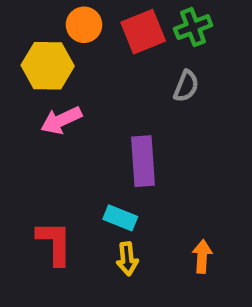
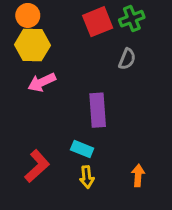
orange circle: (84, 25) -> (28, 15), moved
red L-shape: (54, 243) -> (37, 166), turned 48

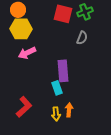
red square: (98, 22) -> (63, 14), turned 36
cyan rectangle: (82, 149) -> (57, 88), moved, turned 48
orange arrow: (138, 175) -> (69, 110), moved

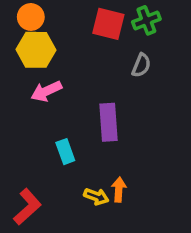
cyan rectangle: (57, 88) -> (65, 152), moved
red L-shape: (24, 107) -> (27, 207), moved
yellow arrow: (56, 114) -> (96, 196), turned -64

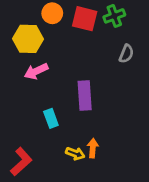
orange circle: (31, 17) -> (52, 13), moved
gray semicircle: (141, 65) -> (126, 54), moved

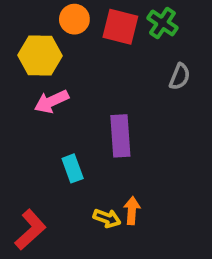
green cross: (114, 16) -> (162, 23), turned -35

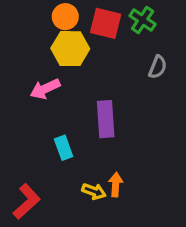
yellow hexagon: (40, 56) -> (70, 49), moved

